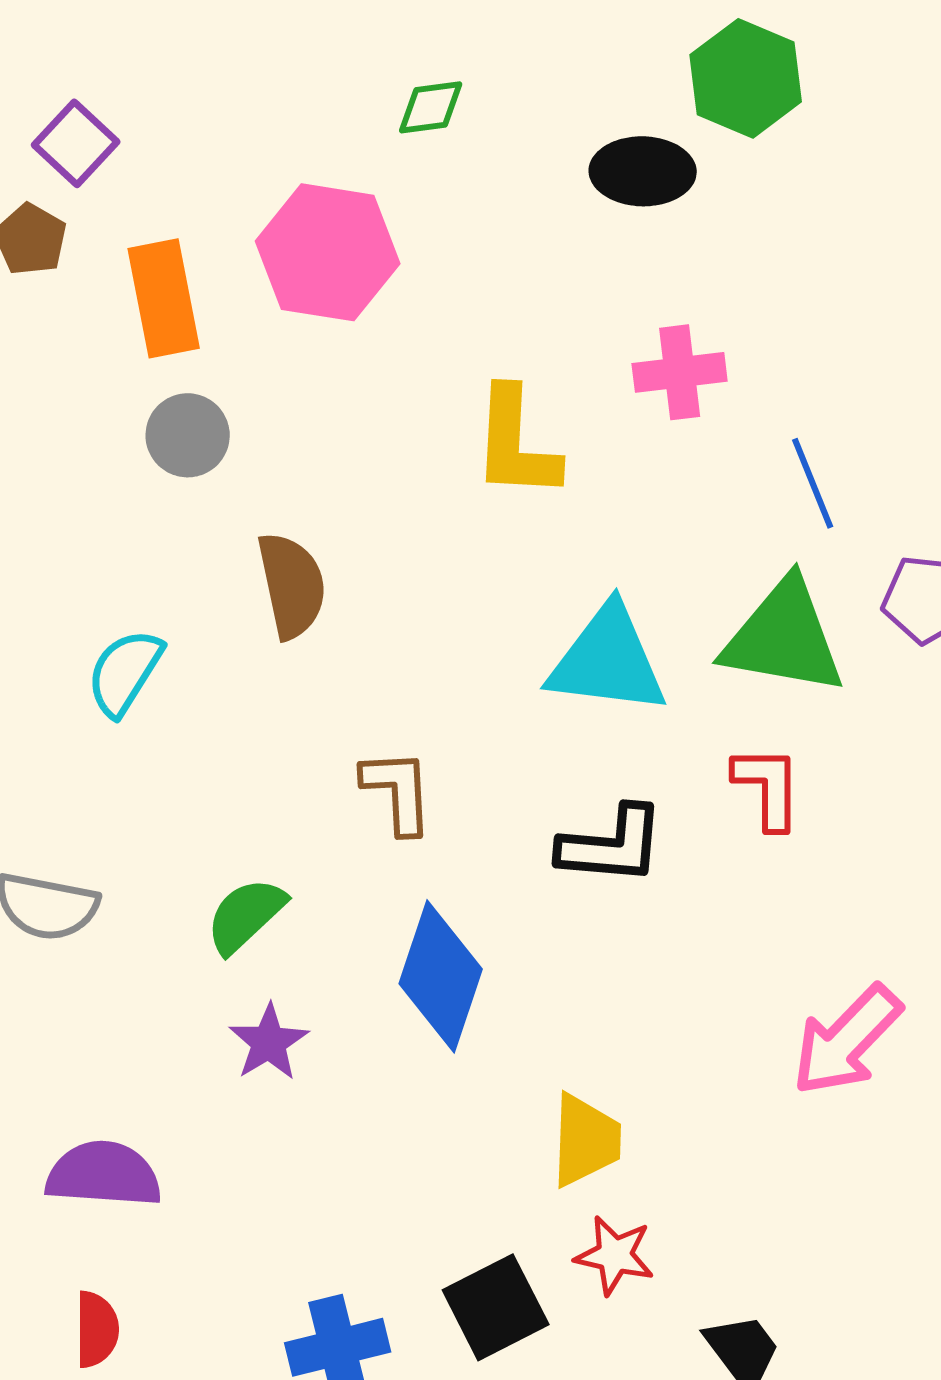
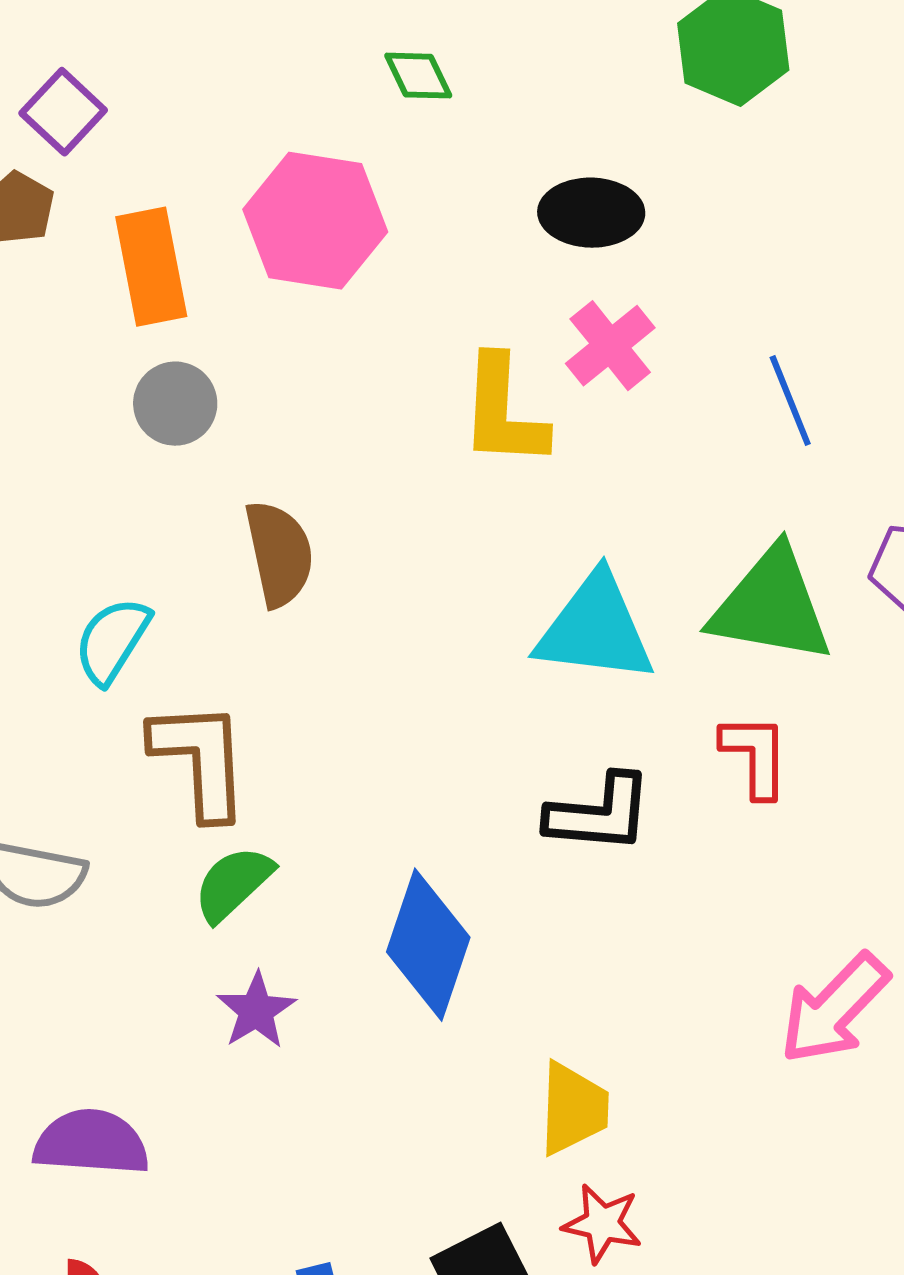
green diamond: (431, 107) -> (418, 76), turned 72
black ellipse: (643, 171) -> (591, 213), moved
pink cross: (680, 372) -> (610, 346), moved, turned -32
blue line: (813, 483) -> (790, 401), moved
brown L-shape: (398, 791) -> (200, 760), moved, size x1.4

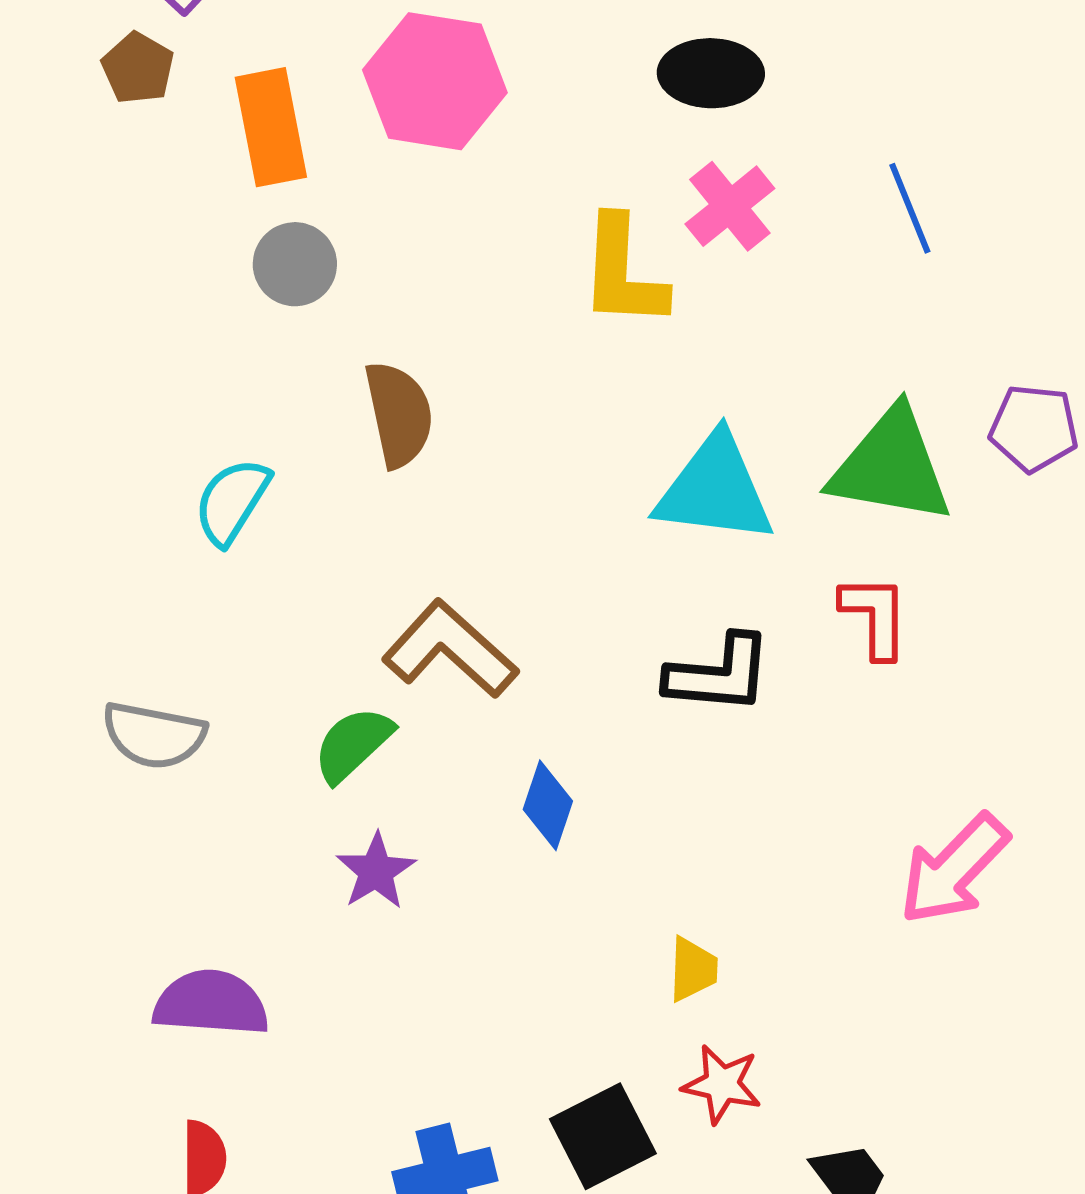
blue line: (790, 401) -> (910, 208), moved
brown L-shape: (200, 760) -> (450, 649), moved, turned -45
blue diamond: (428, 945) -> (548, 805), size x0.6
yellow trapezoid: (573, 1109) -> (693, 969), size x0.7

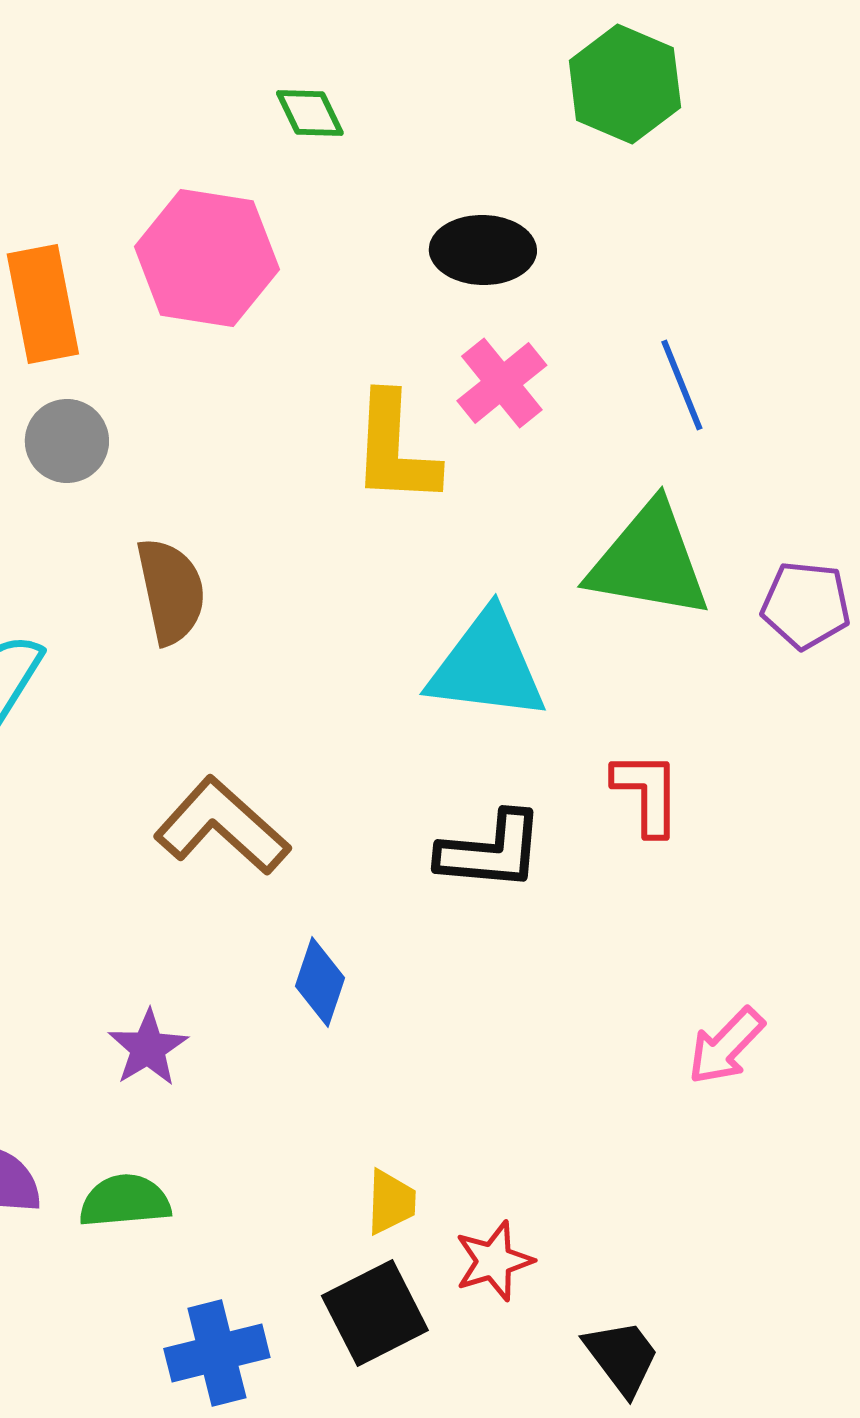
green triangle: (891, 466) -> (649, 561), moved
green semicircle: (353, 744) -> (125, 1201), moved, turned 38
pink arrow: (954, 869) -> (726, 1046), size x0.7
yellow trapezoid: (693, 969) -> (391, 1202), moved
red star: (722, 1084) -> (494, 1261), turned -30

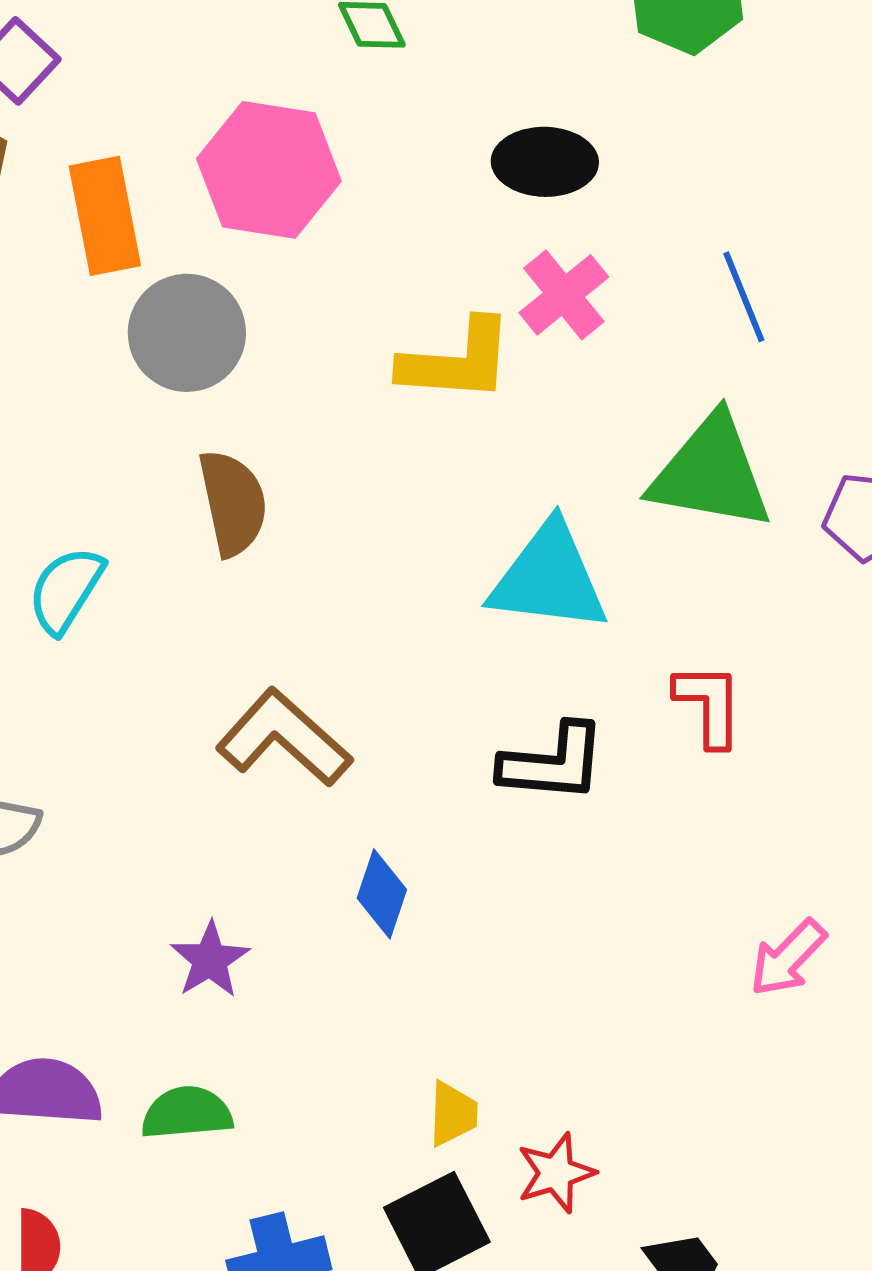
gray circle: (67, 441) -> (187, 333), moved, size x1.4
yellow L-shape: (395, 449) -> (457, 361), turned -89

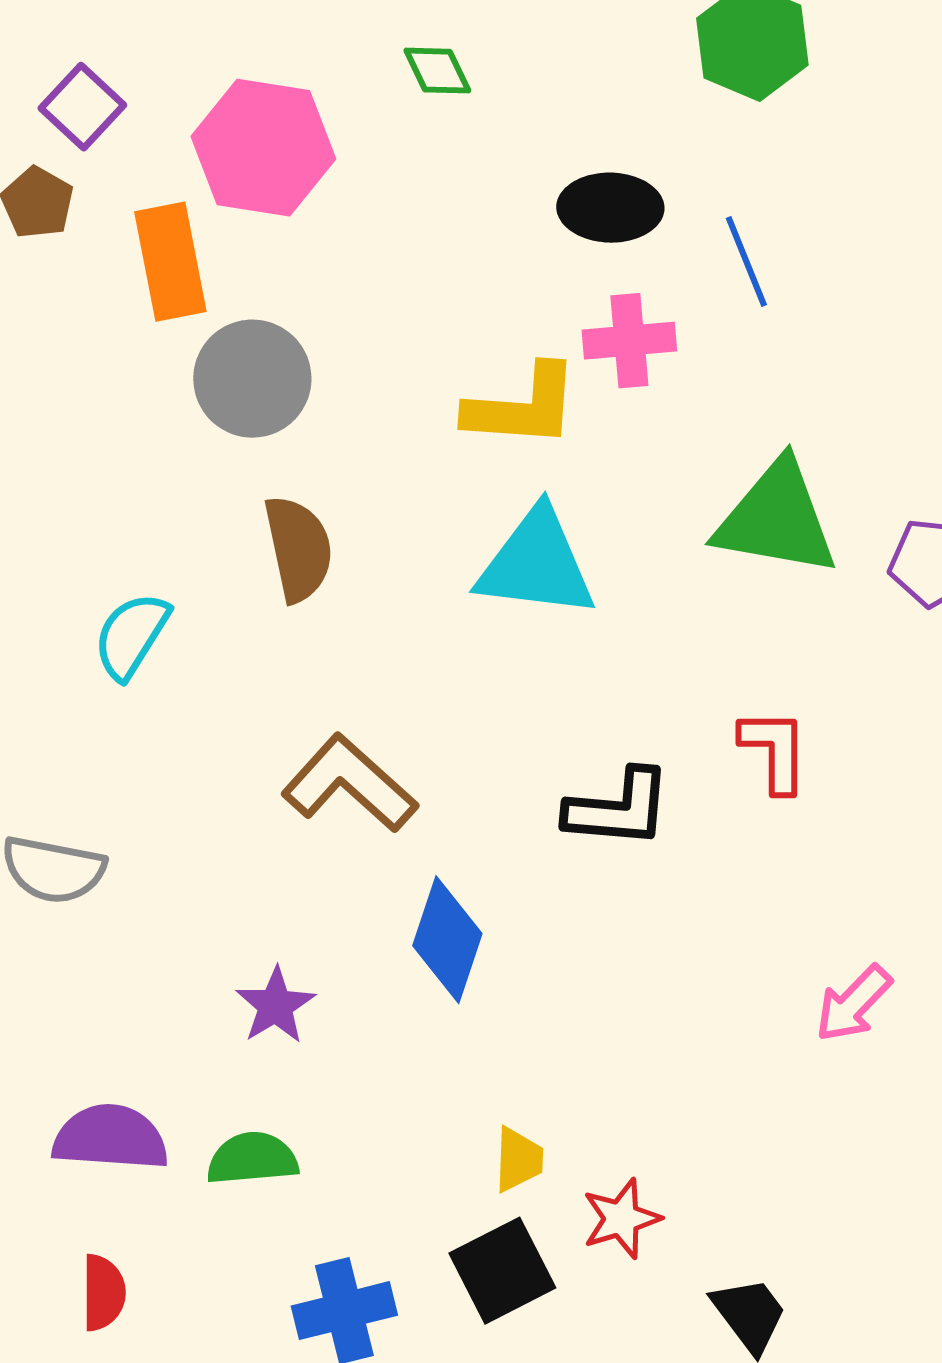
pink hexagon: (269, 170) -> (263, 148), moved
pink cross: (564, 295) -> (629, 341), turned 34
blue line: (744, 297) -> (746, 262), moved
cyan triangle: (549, 578) -> (536, 564), moved
blue diamond: (382, 894) -> (447, 940), size x1.4

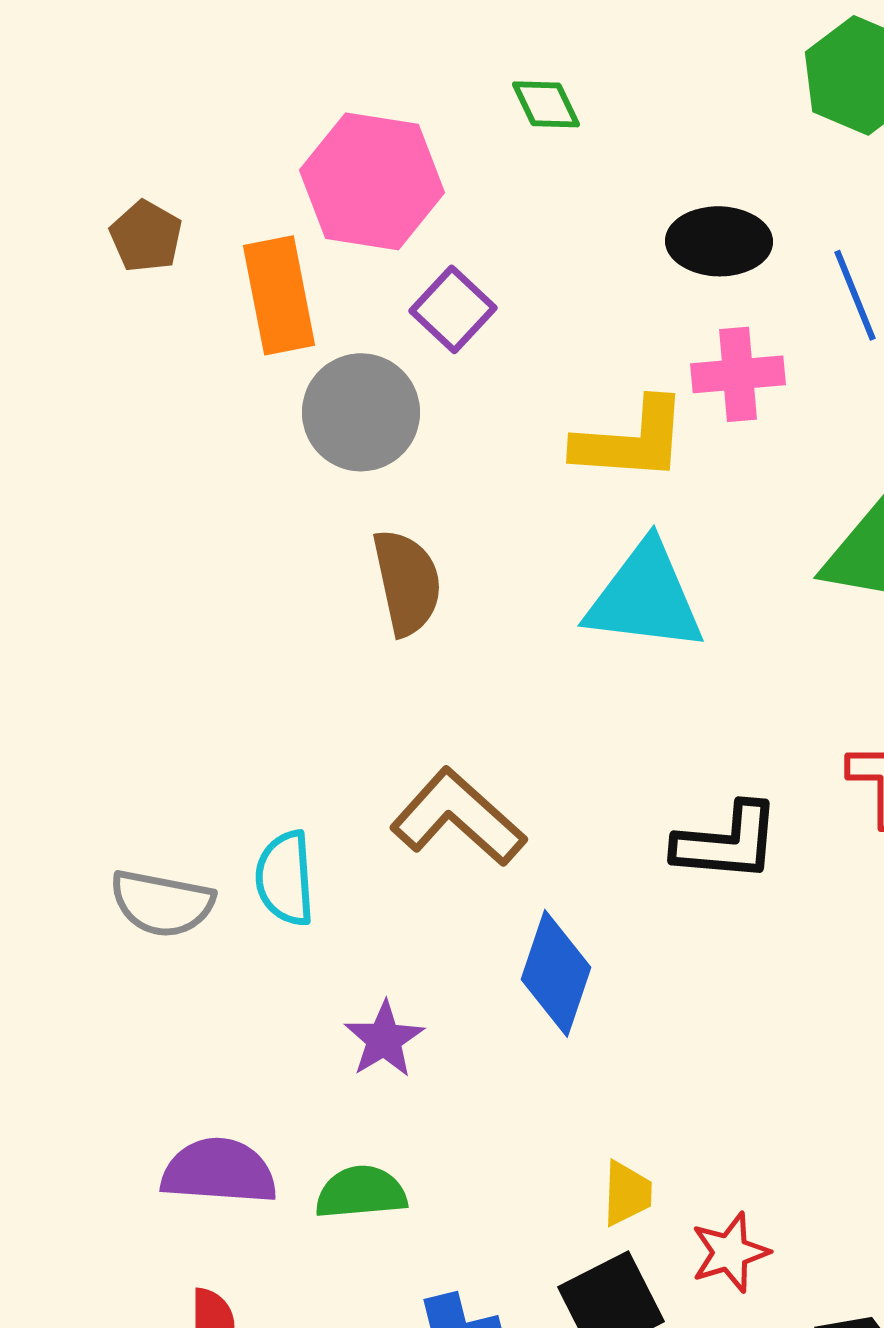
purple square: (82, 107) -> (453, 309), moved
cyan semicircle: (131, 636) -> (285, 878), moved, turned -36

